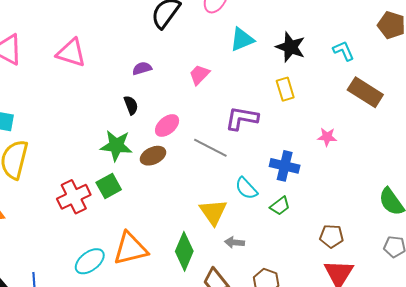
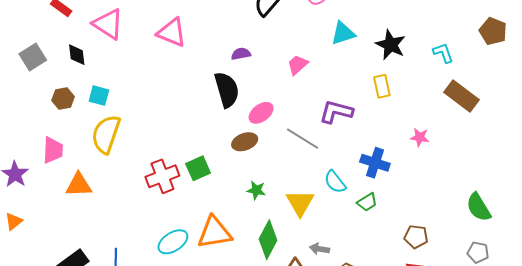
black semicircle: (131, 105) -> (227, 90), size x1.8
green star: (116, 146) -> (256, 190), moved, size x0.6
gray arrow: (235, 242) -> (320, 249), moved

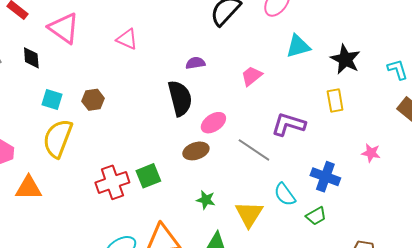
pink triangle: (172, 33) -> (127, 39), size x0.7
brown hexagon: (63, 99) -> (93, 100), moved

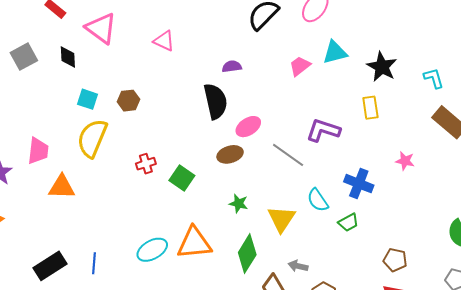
pink trapezoid: (252, 76) -> (300, 66), moved
green square: (148, 176) -> (182, 178), turned -35
red cross: (112, 182) -> (146, 164), moved, size x0.6

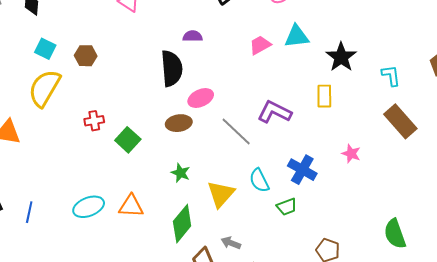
orange triangle: (194, 243) -> (131, 206), size x0.7

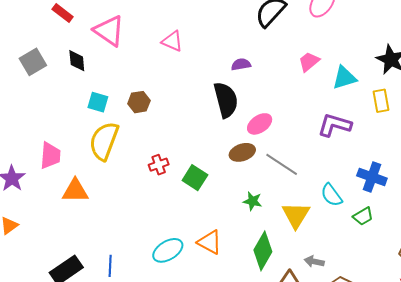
cyan triangle: (297, 36) -> (344, 78), moved
gray line: (236, 132) -> (282, 164), moved
orange triangle: (131, 206) -> (210, 242), turned 36

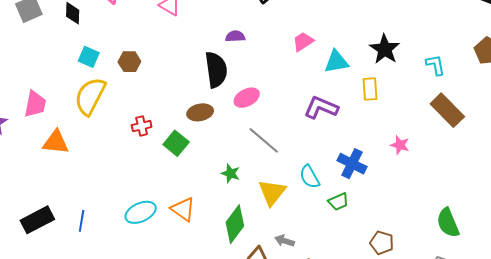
brown ellipse: (242, 152) -> (200, 112), moved

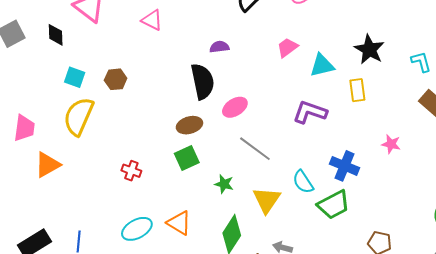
red cross: (142, 126) -> (131, 171), moved, turned 36
orange triangle: (56, 142) -> (47, 165), turned -32
green square: (176, 143) -> (187, 158), moved, turned 30
green trapezoid: (338, 202) -> (334, 205), size x1.6

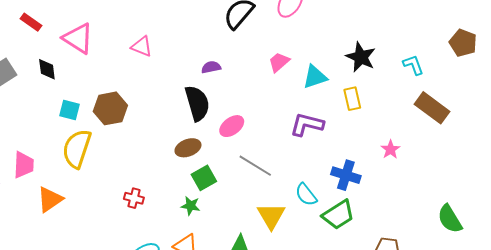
brown hexagon: (116, 79) -> (110, 108), size x1.5
pink star: (391, 144) -> (390, 149), turned 30
green square: (187, 158) -> (204, 178), moved
green star: (224, 184) -> (191, 206), moved

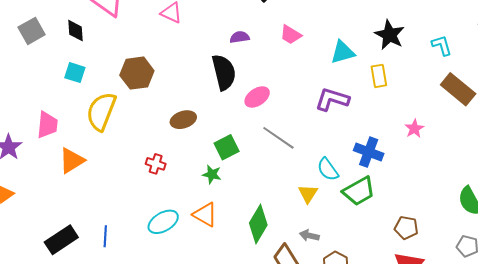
pink trapezoid: (279, 62) -> (291, 35), moved, turned -110
cyan square: (69, 110) -> (75, 73), moved
brown ellipse: (188, 148) -> (183, 120), moved
yellow triangle: (271, 216) -> (308, 194), moved, size x0.7

